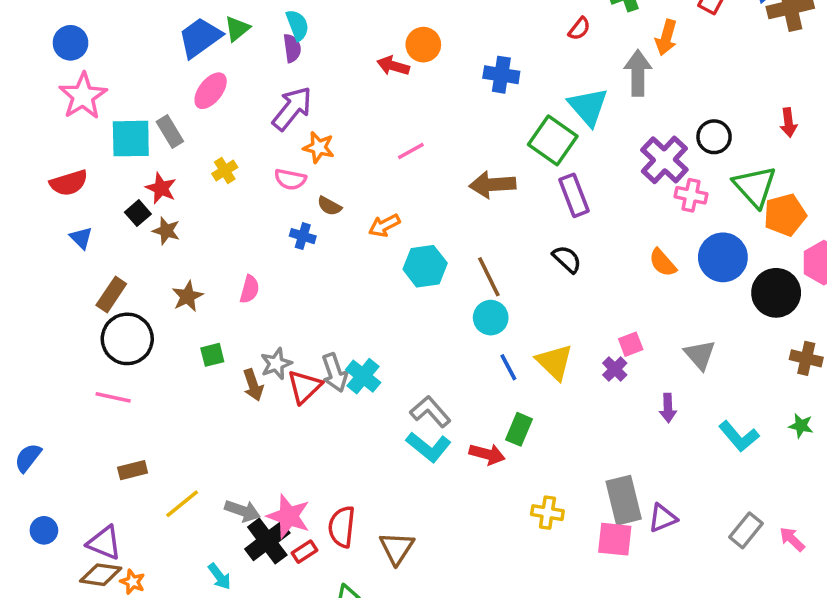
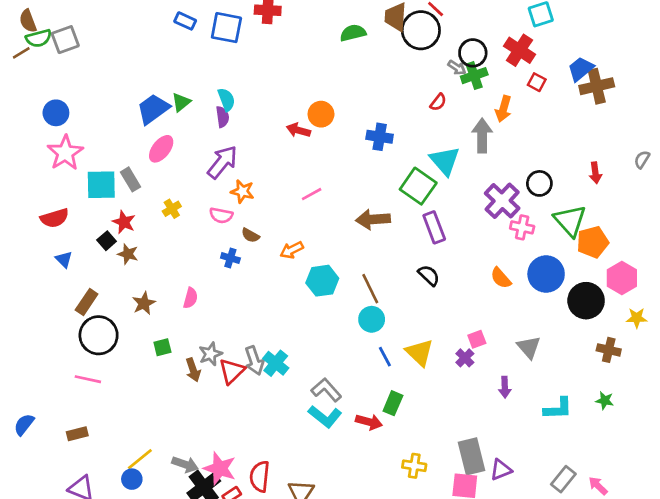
cyan L-shape: (739, 436) -> (558, 409), turned -52
brown rectangle: (133, 470) -> (77, 434), moved
blue circle: (44, 530) -> (132, 479), moved

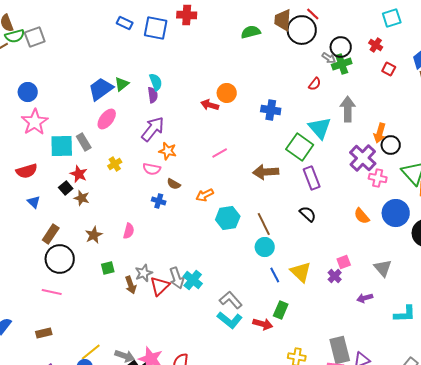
red cross: (519, 50) -> (376, 45), size x0.6
orange arrow: (503, 109) -> (380, 133), moved
purple arrow: (505, 387) -> (365, 298), turned 77

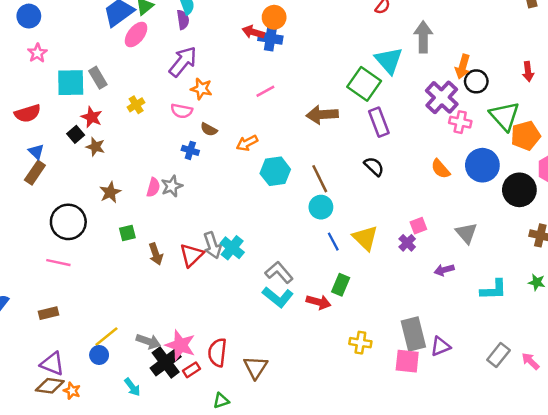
blue cross: (271, 110) -> (270, 38), moved
pink ellipse: (107, 119) -> (136, 35), moved
pink star: (35, 122) -> (37, 53), size x0.6
brown rectangle: (51, 234) -> (35, 173), moved
gray star: (144, 273) -> (172, 186), moved

